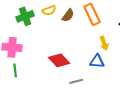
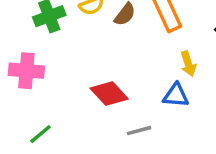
green line: (15, 70) -> (40, 134), moved, turned 56

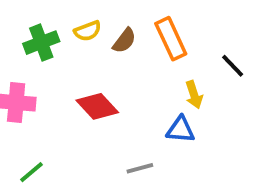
red diamond: (109, 94) -> (97, 106), moved

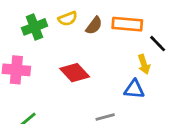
orange rectangle: (171, 39) -> (127, 24), turned -60
black line: (233, 66) -> (158, 44), moved

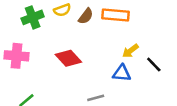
black line: (158, 44) -> (154, 64), moved
yellow arrow: (144, 64) -> (130, 51), turned 70

